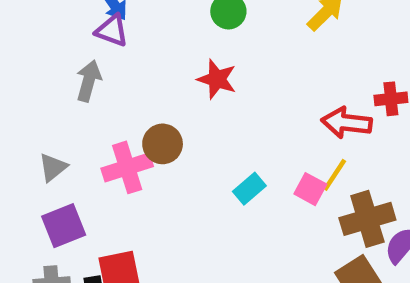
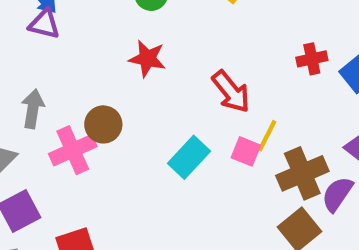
gray arrow: (89, 81) -> (33, 109), moved
red arrow: (347, 123) -> (231, 92), moved, turned -129
cyan rectangle: (249, 189) -> (189, 157), size x1.4

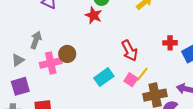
red star: (147, 58) -> (93, 15), moved

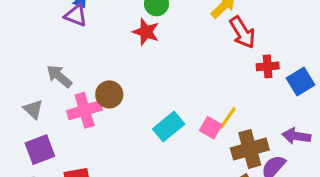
gray arrow: (36, 40) -> (59, 76), turned -66
red arrow: (130, 51) -> (242, 32), moved
gray triangle: (18, 60) -> (33, 109), turned -40

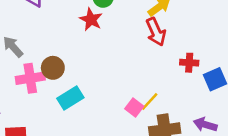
red arrow: (242, 32) -> (156, 32), moved
cyan rectangle: (169, 126) -> (70, 98), moved

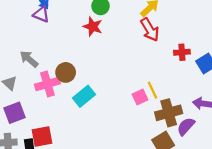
yellow line: (150, 102) -> (152, 90), turned -60
pink square: (134, 108) -> (140, 97), turned 35

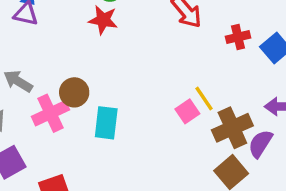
cyan rectangle: (84, 96) -> (106, 123), turned -35

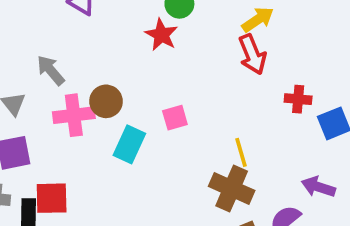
pink square: (187, 111) -> (175, 118), moved
brown cross: (232, 128) -> (232, 188), moved, turned 30

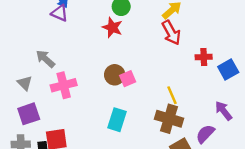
brown circle: (106, 101) -> (115, 75), moved
cyan rectangle: (129, 144) -> (117, 120), moved
purple arrow: (318, 187) -> (224, 111), turned 42

